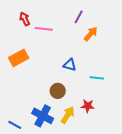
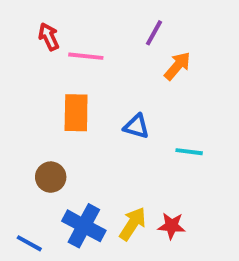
orange rectangle: (19, 58) -> (76, 113), moved, turned -60
brown circle: (58, 91) -> (51, 177), moved
red star: (88, 106) -> (172, 226), moved

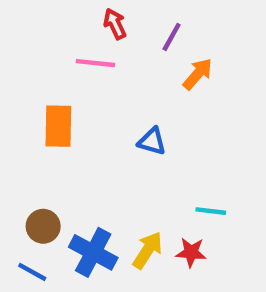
red arrow: (49, 37) -> (115, 24), moved
orange rectangle: (76, 113) -> (58, 126), moved
cyan line: (189, 152) -> (211, 211), moved
brown circle: (51, 177) -> (43, 226), moved

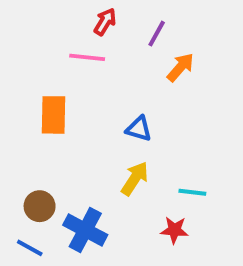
red arrow: (115, 24) -> (105, 22), turned 56
yellow arrow: (148, 250) -> (135, 178), moved

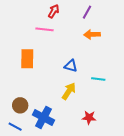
purple line: (157, 34) -> (87, 12), moved
orange arrow: (180, 67) -> (92, 34), turned -133
cyan line: (192, 192) -> (98, 79), moved

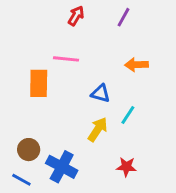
pink line: (44, 29) -> (66, 59), moved
orange arrow: (92, 34) -> (136, 65), moved
cyan line: (98, 79) -> (128, 115), moved, turned -64

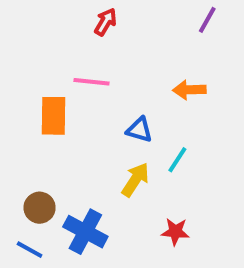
purple line: (124, 17) -> (207, 20), moved

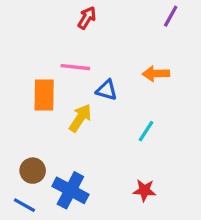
blue triangle: (139, 130) -> (107, 90), moved
yellow arrow: (135, 180) -> (80, 118), moved

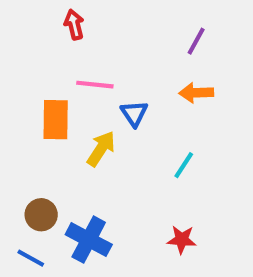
purple line: (171, 16) -> (196, 41), moved
red arrow: (87, 18) -> (74, 25), moved, turned -45
blue triangle: (107, 90) -> (134, 113), turned 40

